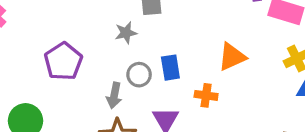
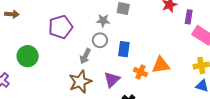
orange triangle: (232, 57) -> (161, 65), moved
gray circle: (139, 75) -> (100, 40), moved

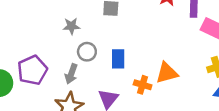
gray star: (103, 21) -> (71, 26), moved
purple pentagon: (61, 27) -> (32, 70), moved

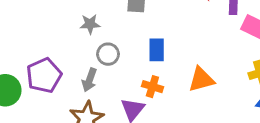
blue rectangle: (118, 59) -> (157, 50), moved
orange cross: (143, 85) -> (152, 87), moved

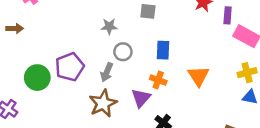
orange triangle: (201, 79) -> (198, 76), turned -50

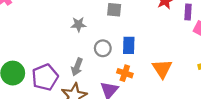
gray circle: (123, 52) -> (103, 48), moved
purple pentagon: (70, 67) -> (45, 77), moved

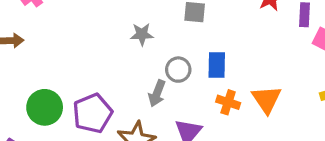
gray arrow: (77, 67) -> (157, 93), moved
orange cross: (125, 73) -> (228, 102), moved

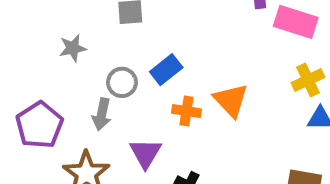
blue rectangle: (217, 65) -> (166, 70), turned 60
purple pentagon: (93, 113) -> (39, 125), moved

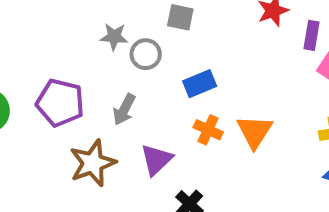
gray circle: (122, 82) -> (146, 54), moved
purple pentagon: (39, 125) -> (60, 103), turned 30

